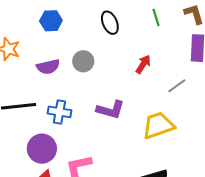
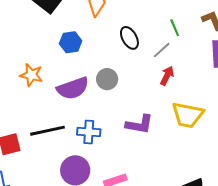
purple semicircle: (48, 67) -> (73, 88), size x1.4
gray line: (177, 86) -> (162, 50), moved
yellow trapezoid: (158, 125) -> (188, 115), moved, turned -144

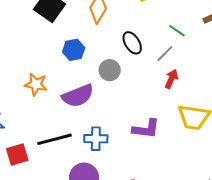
green line: (175, 28) -> (177, 31), turned -30
gray circle: (107, 79) -> (110, 70), moved

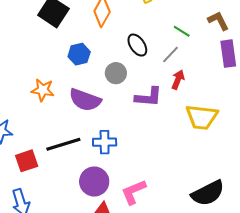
purple semicircle: (78, 96) -> (85, 100), turned 44
purple L-shape: (146, 129) -> (148, 97), moved

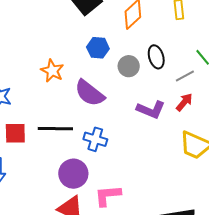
gray circle: (116, 73) -> (129, 66), moved

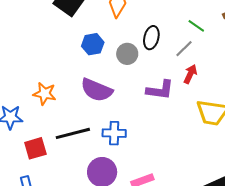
black ellipse: (156, 57) -> (151, 38), turned 45
orange star: (52, 71) -> (45, 94), moved

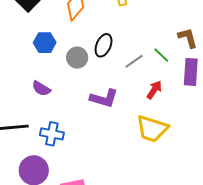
green line: (196, 26) -> (161, 55), moved
red arrow: (190, 74) -> (154, 90), moved
purple semicircle: (97, 90) -> (41, 88), size x0.6

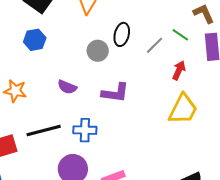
blue hexagon: (45, 43) -> (35, 40), moved
purple L-shape: (104, 98) -> (115, 93), moved
yellow trapezoid: (152, 129) -> (183, 109), turned -72

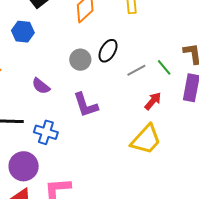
purple L-shape: (115, 93) -> (86, 105), turned 48

